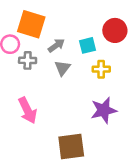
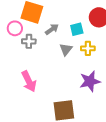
gray triangle: (62, 68) -> (66, 49), moved

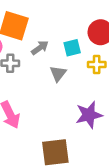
yellow cross: (88, 48) -> (97, 65), moved

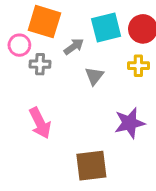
cyan square: (72, 48) -> (106, 27), moved, size x1.5

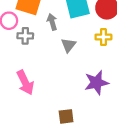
gray arrow: (74, 47) -> (52, 22), turned -70
brown square: (91, 166) -> (66, 116), size x0.6

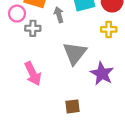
gray triangle: (68, 45) -> (75, 53), moved, size x1.6
purple star: (96, 83) -> (102, 74), turned -30

